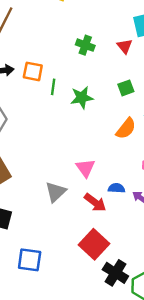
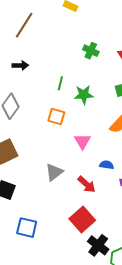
orange square: (33, 71) -> (56, 117), moved
pink triangle: (85, 168) -> (82, 141), moved
blue semicircle: (117, 188) -> (107, 165), moved

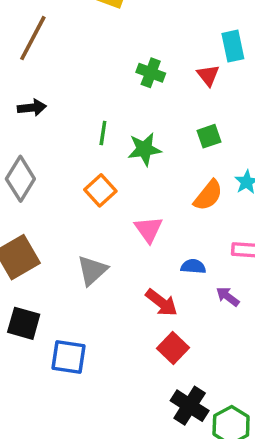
orange square: (56, 117) -> (100, 190), turned 36
gray triangle: (54, 172) -> (92, 270), moved
red square: (82, 220) -> (173, 348), moved, size x0.7
blue square: (27, 228) -> (68, 357), moved

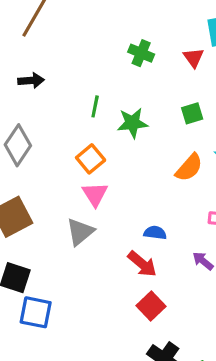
pink triangle: (149, 229) -> (95, 194), moved
blue semicircle: (193, 266) -> (155, 233), moved
blue square: (68, 357) -> (36, 312), moved

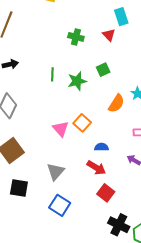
green square: (192, 113) -> (103, 70), moved
orange square: (91, 159) -> (82, 123), moved
gray triangle: (80, 232) -> (56, 172), moved
blue square: (36, 312) -> (60, 205), moved, turned 30

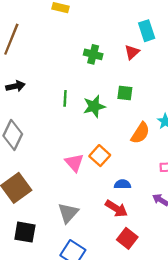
red triangle: (109, 35) -> (132, 52), turned 32
green square: (103, 70) -> (125, 93), turned 32

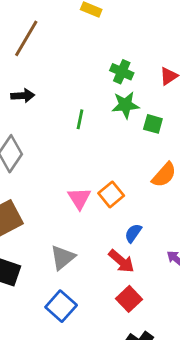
green star: (94, 106) -> (125, 105), moved
blue semicircle: (122, 184) -> (133, 233), turned -63

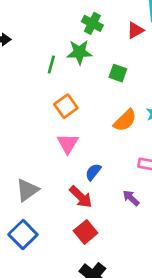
green star: (125, 105) -> (79, 52), moved
orange square: (111, 194) -> (66, 106), moved
pink triangle: (79, 198) -> (68, 143), moved

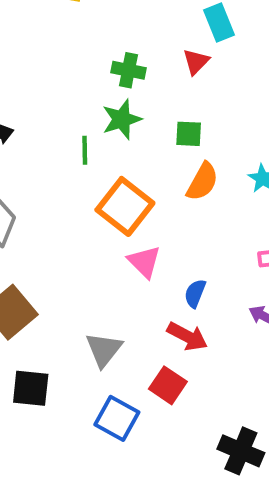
orange square: (66, 106) -> (125, 206), size x1.5
orange semicircle: (125, 120) -> (202, 182), moved
red square: (86, 232) -> (168, 385), moved

